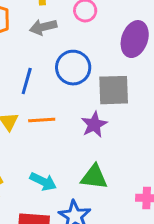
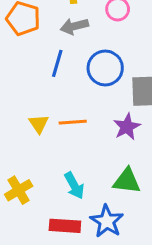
blue line: (27, 81) -> (57, 63), moved
cyan arrow: (43, 182) -> (74, 186), turned 35

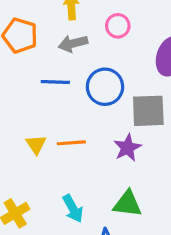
blue line: (57, 63) -> (55, 82), turned 76

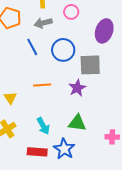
blue line: (55, 82) -> (32, 47), turned 60
yellow triangle: (36, 144) -> (10, 98), moved

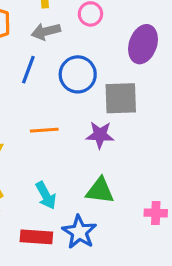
blue line: (32, 47) -> (28, 70), turned 48
purple star: (77, 88) -> (100, 135), turned 30

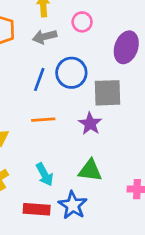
blue line: (28, 70) -> (39, 79), moved
purple star: (100, 135) -> (90, 124), turned 30

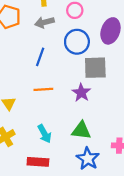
blue circle: (71, 73) -> (77, 42), moved
blue star: (73, 205) -> (88, 159), moved

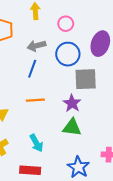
gray arrow: (44, 22) -> (36, 46), moved
green triangle: (81, 130) -> (72, 127), moved

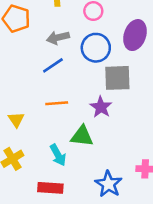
blue line: (32, 69) -> (53, 65), turned 36
green triangle: (72, 127) -> (82, 136), moved

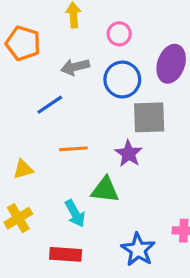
blue line: (53, 65) -> (50, 105), moved
yellow triangle: (16, 120) -> (23, 169), turned 48

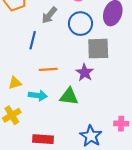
gray arrow: (75, 67) -> (49, 15), turned -36
blue line: (50, 105) -> (33, 40), turned -42
cyan arrow: (75, 213) -> (38, 95), moved, turned -54

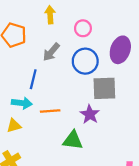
cyan arrow: (38, 95) -> (22, 103), moved

